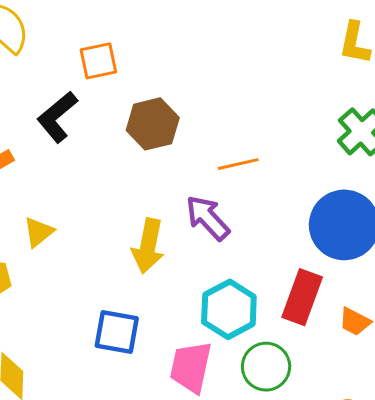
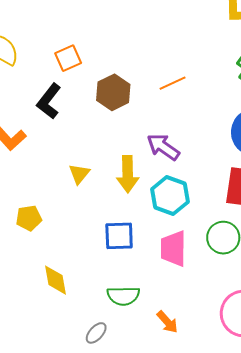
orange line: (238, 164) -> (173, 83), moved
yellow triangle: (39, 232) -> (79, 174), moved
cyan hexagon: (229, 309) -> (170, 195), moved

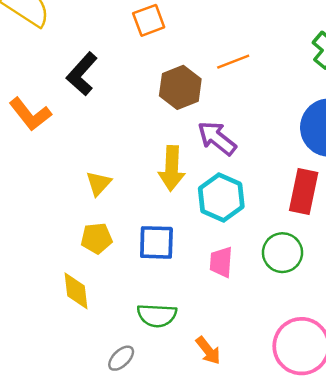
orange square: (68, 58) -> (149, 20), moved
brown hexagon: (113, 92) -> (180, 87), moved
yellow triangle: (79, 174) -> (99, 183), moved
yellow pentagon: (29, 218) -> (97, 238), moved
pink trapezoid: (173, 249) -> (221, 262), size x0.7

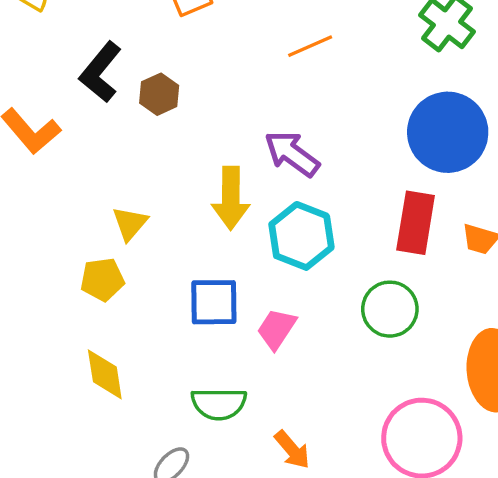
brown hexagon: (180, 87) -> (159, 94), moved, size x0.7
yellow pentagon: (97, 238) -> (102, 279), moved
pink trapezoid: (221, 262) -> (276, 329), moved, turned 32

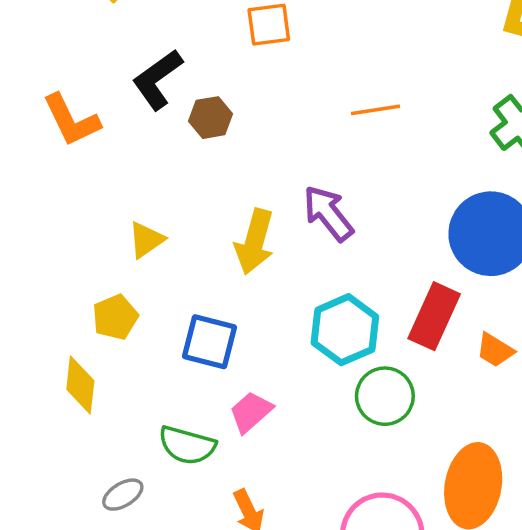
cyan hexagon: (301, 236) -> (345, 330), moved
yellow pentagon: (102, 279) -> (115, 317), moved, turned -30
pink trapezoid: (276, 329) -> (251, 412), moved

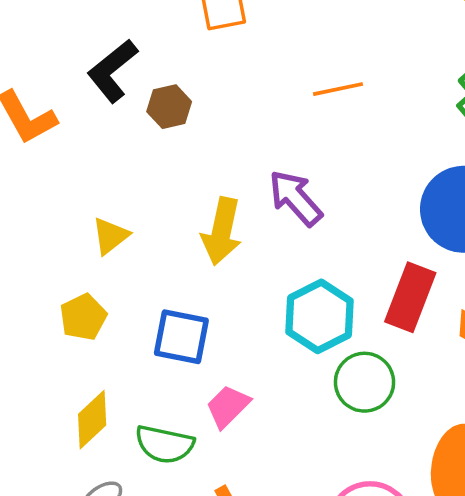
yellow diamond: (80, 385) -> (92, 420), moved, turned 44

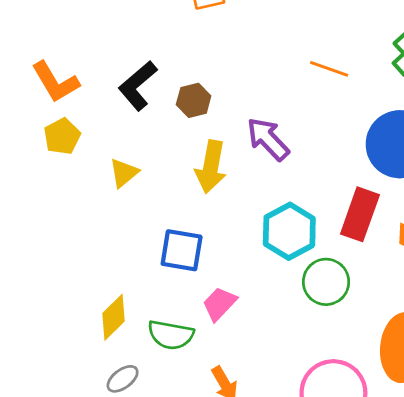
black L-shape: (112, 71) -> (138, 86), moved
orange line: (338, 89) -> (329, 69), moved, turned 33
brown hexagon: (169, 107) -> (194, 100), moved
yellow pentagon: (83, 317) -> (62, 136), moved

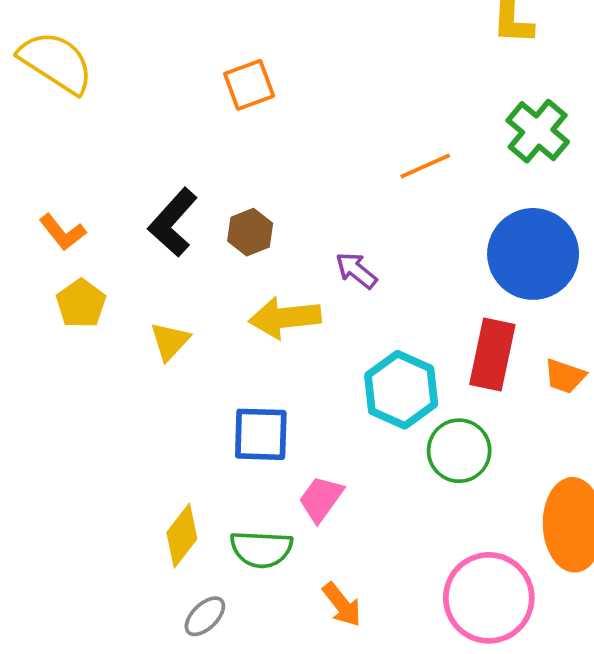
orange line: (329, 69) -> (425, 166), turned -36
orange L-shape: (55, 82) -> (62, 232), size x0.7
purple arrow: (268, 139) -> (356, 270), size x0.7
yellow arrow: (211, 167) -> (285, 318), turned 81

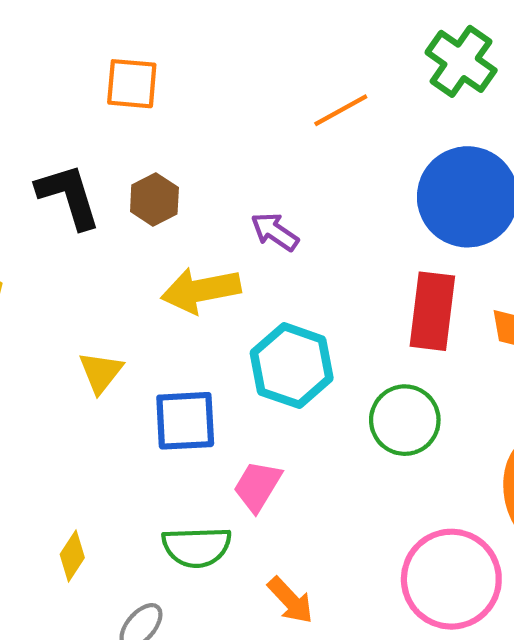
orange square: (249, 85) -> (132, 84), moved, turned 30
black L-shape: (173, 222) -> (69, 196), turned 126
yellow triangle: (170, 341) -> (101, 372), moved
cyan hexagon: (401, 390) -> (292, 366), moved
yellow diamond: (182, 536) -> (72, 556), moved, size x0.7

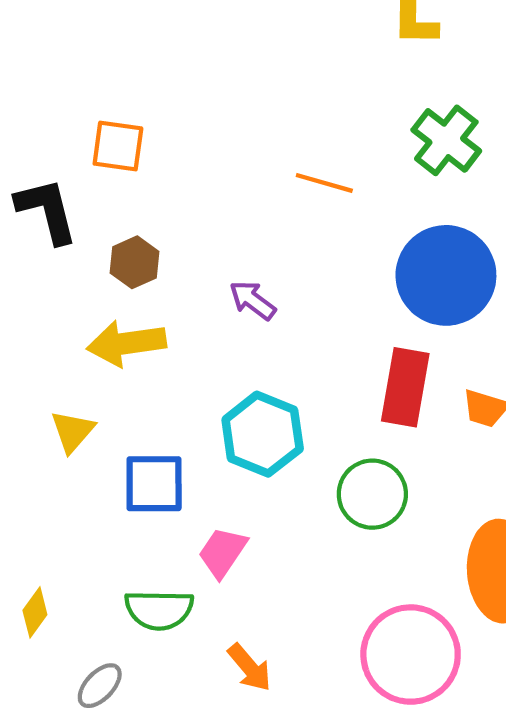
orange line: (341, 110) -> (324, 183), turned 42
black L-shape: (69, 196) -> (47, 211), moved
yellow arrow: (201, 290) -> (126, 343), moved

